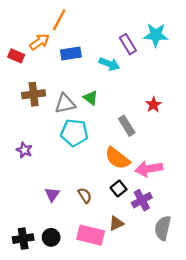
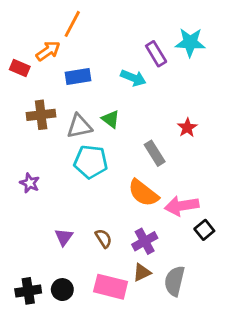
blue rectangle: (71, 53) -> (78, 76), moved
black square: (119, 188) -> (204, 230), moved
purple cross: (142, 200) -> (145, 241), moved
gray semicircle: (163, 228) -> (175, 281), moved

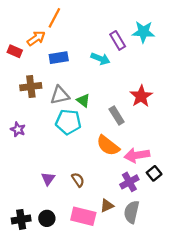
green triangle: (111, 119) -> (83, 100), moved
red star: (187, 128) -> (141, 96), size x1.5
purple star: (30, 183) -> (18, 129), moved
purple cross: (145, 241) -> (129, 182), moved

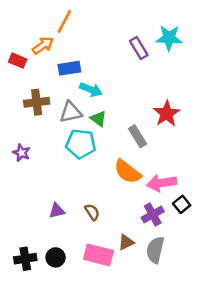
cyan arrow: (100, 59) -> (91, 90), moved
purple triangle: (48, 179) -> (57, 211), turned 40

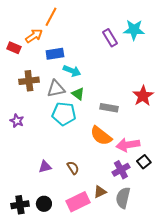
red star: (167, 114) -> (143, 96), moved
gray rectangle: (138, 136) -> (109, 108), turned -48
pink rectangle: (98, 255) -> (78, 202), turned -40

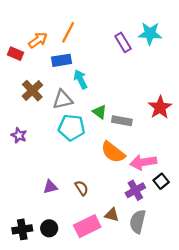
orange line: (51, 17) -> (68, 32), moved
cyan arrow: (72, 71) -> (80, 79), turned -138
brown cross: (29, 81) -> (32, 91), turned -36
green triangle: (78, 94) -> (100, 112), moved
brown triangle: (100, 192) -> (112, 215), turned 40

